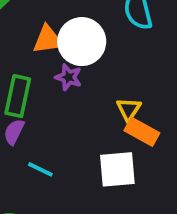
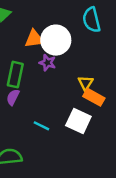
cyan line: (40, 169) -> (41, 126), moved
white square: (117, 169) -> (78, 121), turned 30

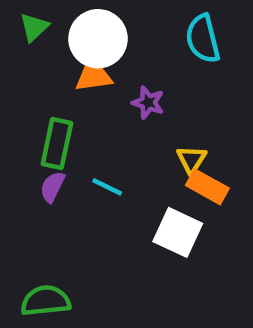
white circle: (56, 40) -> (98, 39), moved
purple star: (47, 63) -> (148, 103), moved
cyan line: (41, 126) -> (107, 187), moved

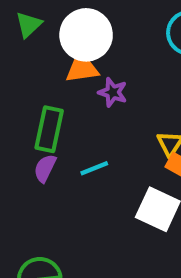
purple star: (148, 103) -> (113, 92), moved
cyan line: (107, 187) -> (94, 168), turned -48

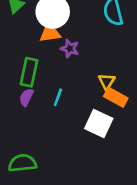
cyan line: (94, 168) -> (58, 97), turned -48

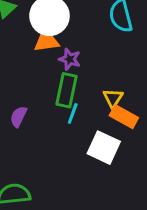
green rectangle: (29, 72) -> (67, 90), moved
cyan line: (58, 97) -> (73, 113), moved

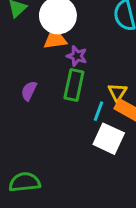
cyan line: (73, 113) -> (99, 111), moved
purple semicircle: (18, 117) -> (29, 91), moved

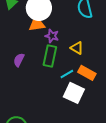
yellow triangle: (117, 92) -> (77, 48), moved, turned -32
cyan line: (99, 111) -> (67, 74), turned 40

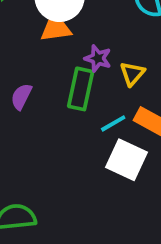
purple star: (52, 36) -> (98, 58), moved
yellow triangle: (77, 48) -> (132, 74), turned 40

